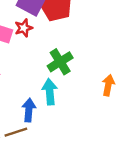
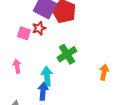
cyan arrow: (50, 92) -> (47, 76), moved

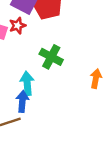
green cross: (67, 54) -> (51, 57), turned -30

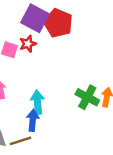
green cross: (51, 57) -> (87, 97), moved

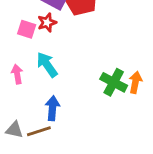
cyan arrow: (38, 102) -> (47, 65), moved, turned -30

